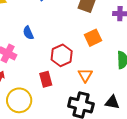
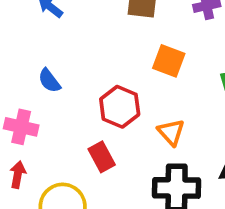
orange square: (93, 38) -> (169, 61), turned -30

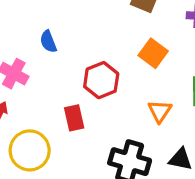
orange triangle: (171, 132) -> (160, 111), moved

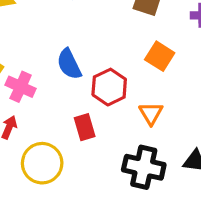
blue semicircle: (48, 42) -> (69, 64), moved, size x1.4
orange triangle: (160, 111) -> (151, 113), moved

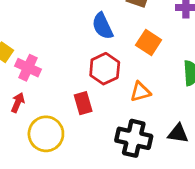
blue semicircle: (69, 64) -> (103, 26), moved
orange triangle: (151, 113) -> (140, 92), turned 45

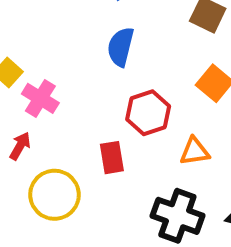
blue semicircle: (103, 26) -> (121, 47), moved, turned 32

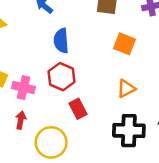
red hexagon: (148, 113) -> (62, 77), moved

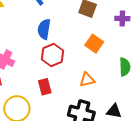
red hexagon: (62, 77) -> (52, 55), moved

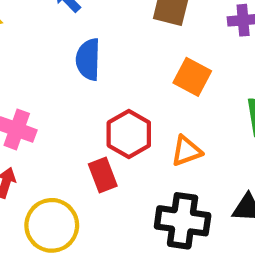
red hexagon: (52, 55) -> (129, 134), moved

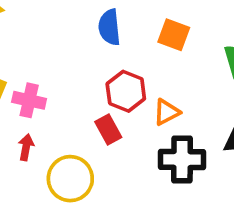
blue semicircle: (88, 59) -> (109, 27), moved
orange triangle: (186, 151) -> (167, 112), moved

